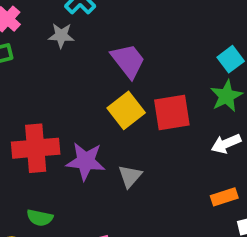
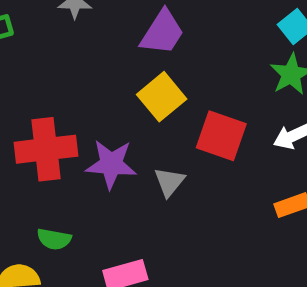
purple trapezoid: (128, 61) -> (162, 32), turned 72
red square: (172, 112) -> (221, 136), moved, turned 30

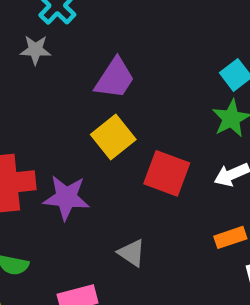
gray triangle: (169, 182) -> (132, 253), moved, turned -36

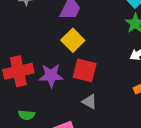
red square: (167, 173) -> (85, 70), moved

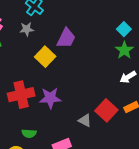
yellow square: (73, 40) -> (45, 57), moved
red square: (85, 70) -> (106, 110), moved, turned 30

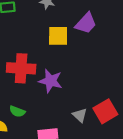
yellow square: (45, 57) -> (58, 36), turned 30

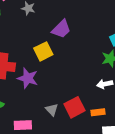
yellow square: (58, 36) -> (43, 51), moved, turned -30

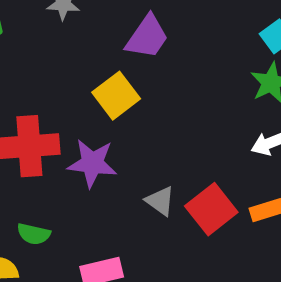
gray triangle: (52, 110) -> (160, 201), moved

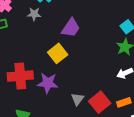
gray triangle: (160, 201) -> (77, 99), turned 32

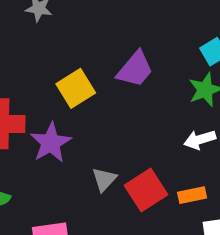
purple trapezoid: (71, 28) -> (135, 69), moved
purple star: (48, 83) -> (51, 143), turned 30

